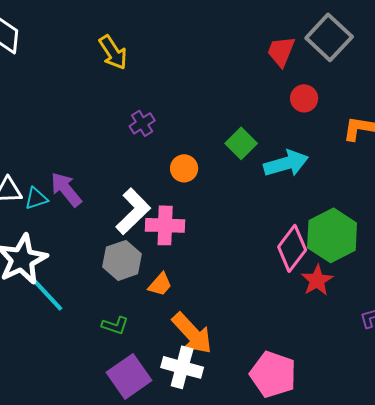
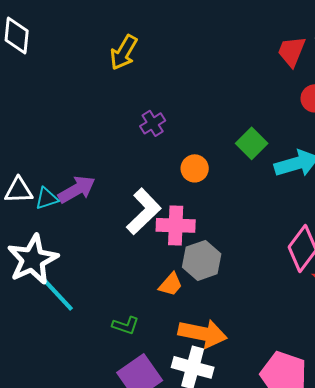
yellow arrow: (113, 52) -> (124, 52), turned 63
purple arrow: (66, 189) -> (77, 189), turned 99
gray hexagon: (122, 260) -> (202, 260), moved
orange arrow: (192, 333) -> (203, 333), turned -36

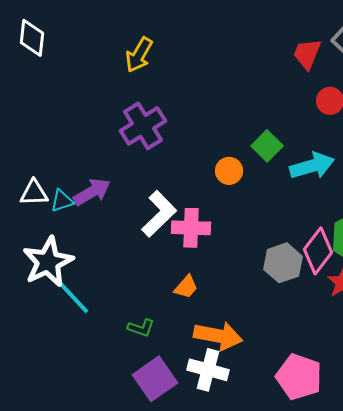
purple cross: (153, 123) -> (143, 126), moved, size x1.8
orange circle: (195, 168) -> (229, 171), moved
gray hexagon: (202, 260) -> (283, 263), moved

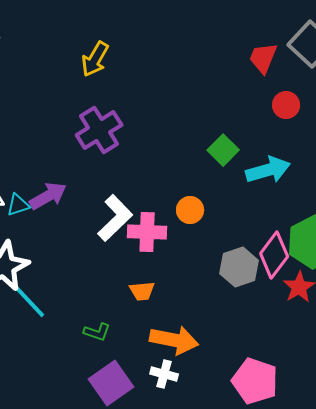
orange circle: (229, 171) -> (190, 210), moved
orange trapezoid: (186, 287) -> (142, 291), turned 44
white cross: (208, 370) -> (164, 374), size x0.7

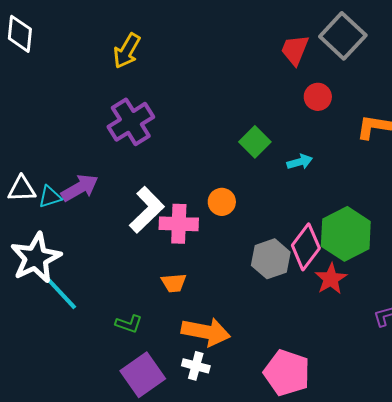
cyan arrow: (268, 170) -> (300, 162), size x0.6

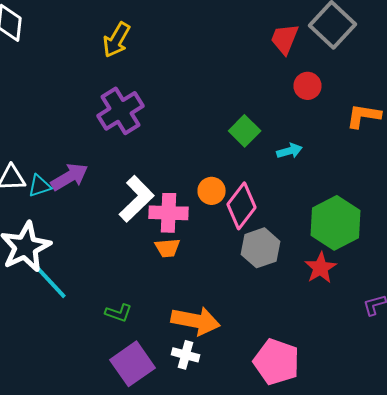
pink diamond: (306, 247) -> (242, 206), moved
orange trapezoid: (174, 283) -> (168, 248), moved

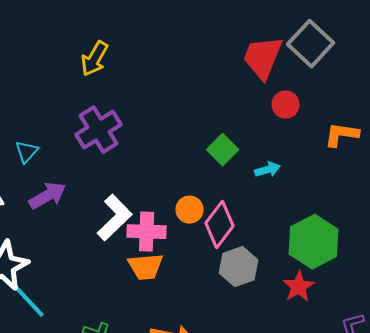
red trapezoid: (284, 39) -> (263, 58), size x1.4
cyan triangle: (40, 186) -> (27, 152), moved, turned -30
orange trapezoid: (168, 248) -> (146, 267), size x1.4

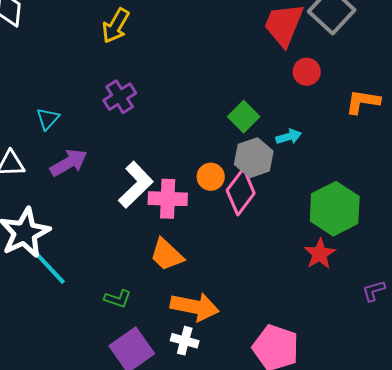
purple cross: (99, 130) -> (120, 97), size x0.7
orange trapezoid: (146, 267) -> (167, 255), moved, turned 48
gray hexagon: (239, 267) -> (254, 158), moved

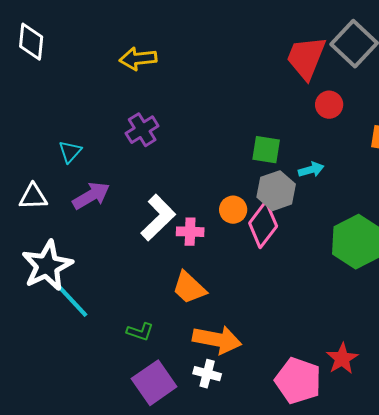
yellow arrow: (116, 26) -> (138, 59), turned 54
green square: (244, 117) -> (266, 150), turned -36
pink cross: (168, 199) -> (190, 232), size x0.7
red star: (320, 254) -> (342, 359), moved

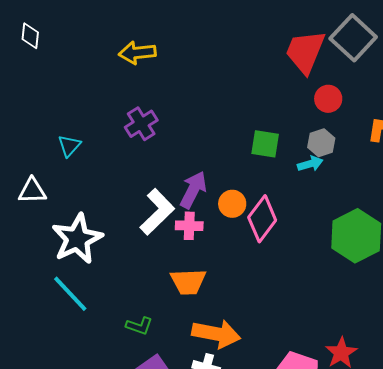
white diamond: (31, 42) -> (30, 36), size x0.7
gray hexagon: (276, 191) -> (321, 143), moved, size x0.7
purple arrow: (91, 196) -> (193, 190), moved, turned -33
white star: (47, 266) -> (77, 239), moved
orange trapezoid: (189, 288) -> (188, 282), turned -45

